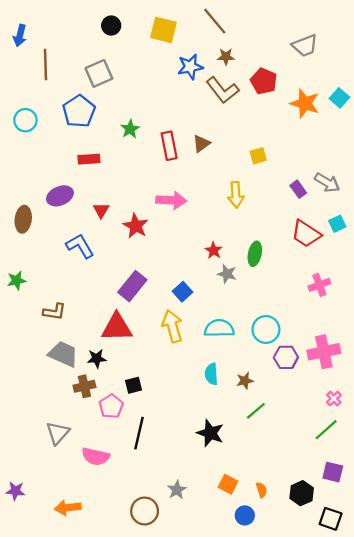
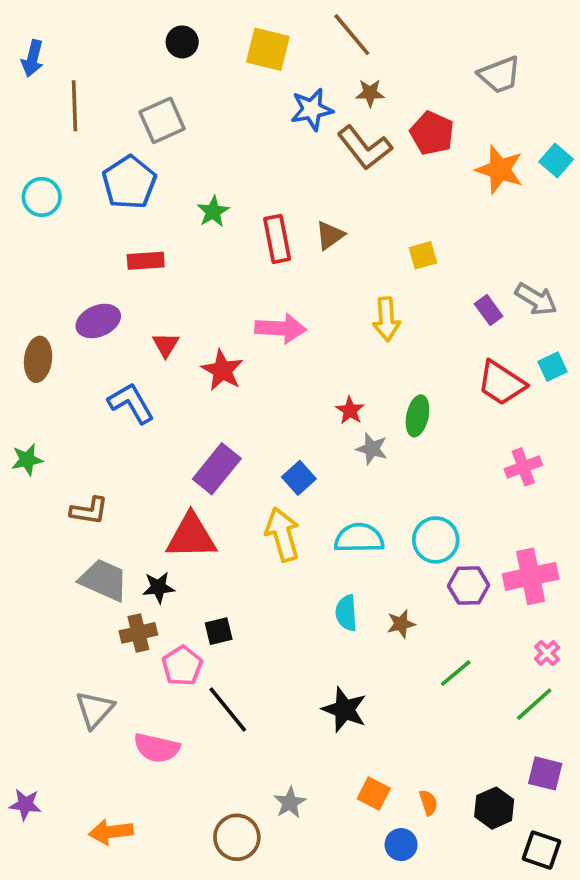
green line: (256, 411) -> (456, 673), moved
black line: (139, 433) -> (228, 710), turned -52

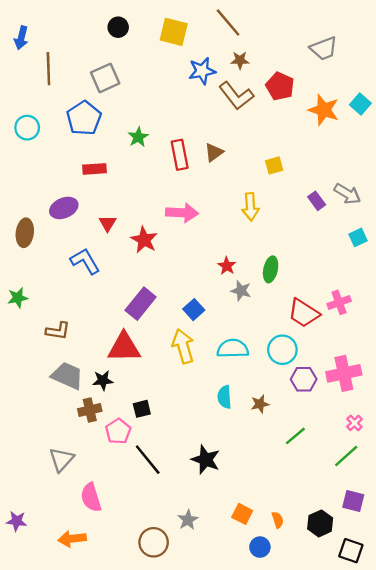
red trapezoid: (501, 383) -> (304, 313), moved
black star: (345, 710) -> (206, 460), moved
pink semicircle: (157, 748) -> (91, 497), moved, turned 60

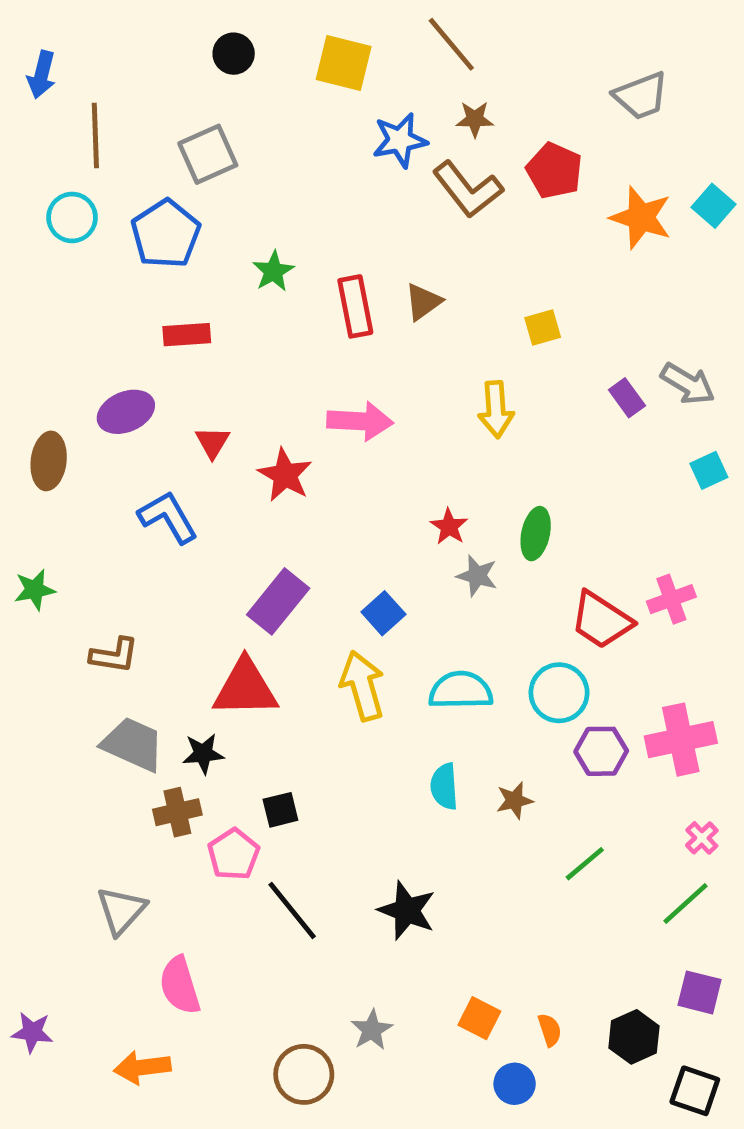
cyan circle: (27, 128) -> (72, 217), moved

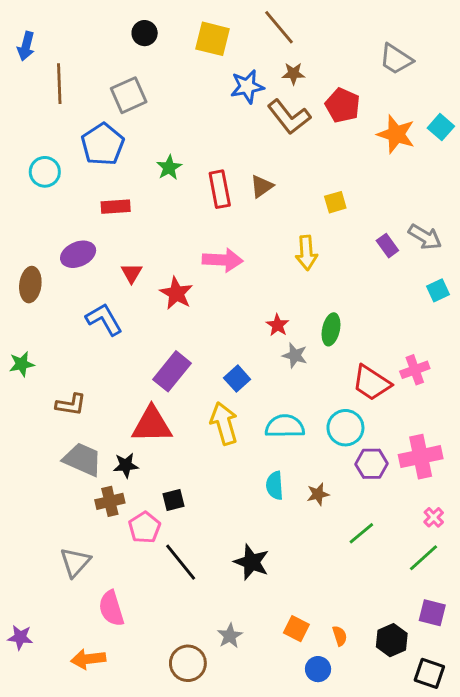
gray trapezoid: (641, 96) -> (396, 59), turned 54
cyan circle: (72, 217) -> (45, 172), moved

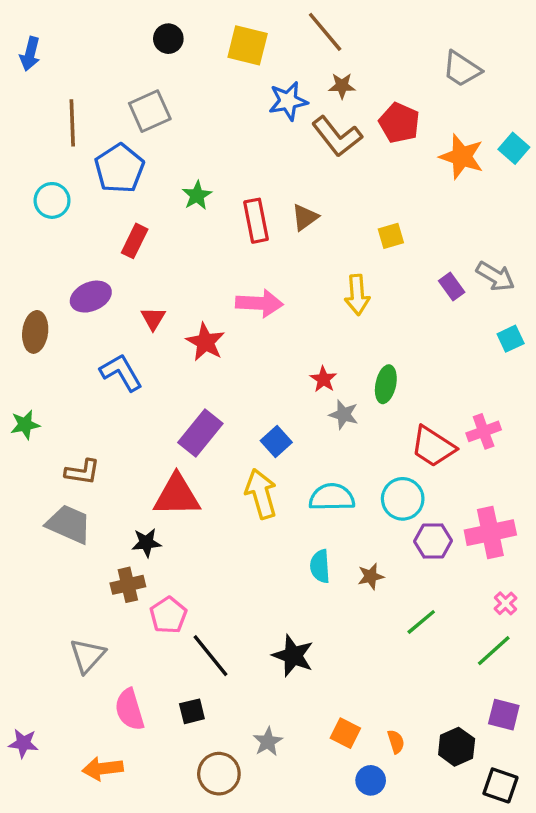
brown line: (59, 84) -> (72, 123), moved
red rectangle: (116, 207) -> (135, 241), turned -60
gray trapezoid: (82, 459) -> (69, 524), moved
black square: (173, 500) -> (192, 711), moved

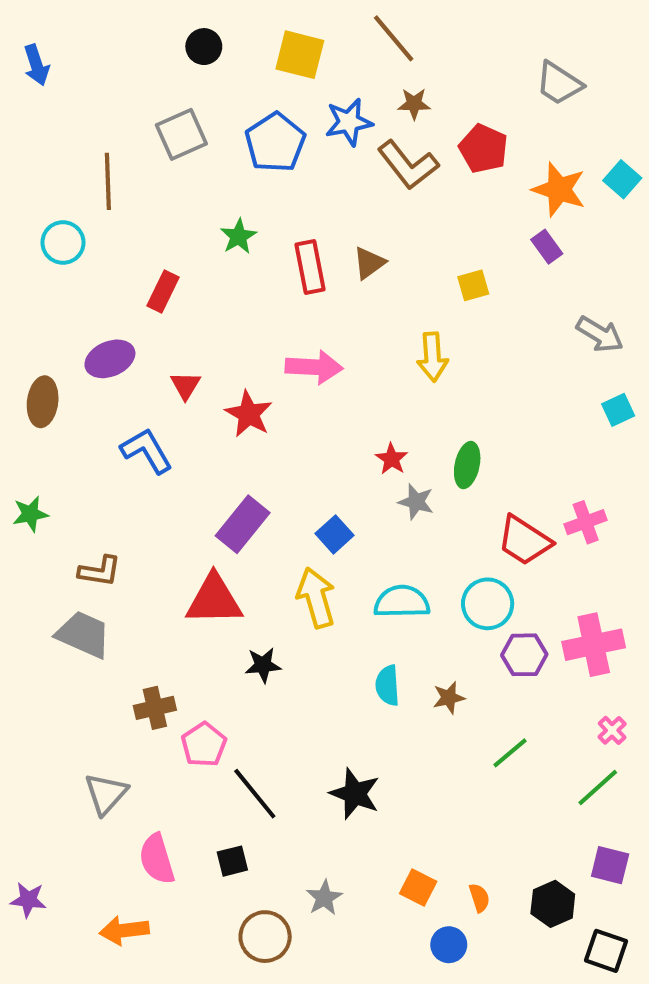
blue arrow: (30, 54) -> (36, 65), turned -32
brown line: (72, 123) -> (108, 181), moved
blue pentagon: (119, 168) -> (275, 143), moved
purple rectangle: (452, 286) -> (547, 247), moved
black star: (146, 543) -> (263, 665), moved

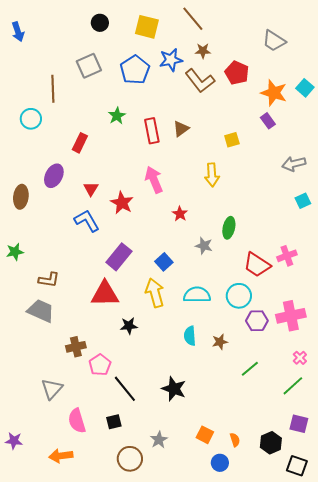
gray arrow: (600, 334) -> (294, 164), turned 135
purple ellipse: (110, 359) -> (54, 176), turned -40
pink arrow: (314, 367) -> (154, 180), turned -116
blue L-shape: (147, 451) -> (87, 221), moved
red star: (392, 459) -> (180, 214), moved

